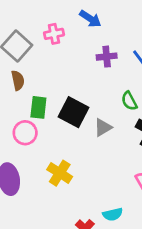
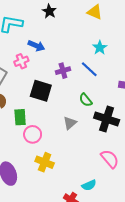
blue arrow: (90, 19) -> (36, 46), moved
black square: (74, 112) -> (41, 91), moved
pink circle: (25, 133) -> (33, 134), moved

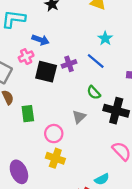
black square: (41, 91) -> (46, 72), moved
pink circle: (33, 134) -> (54, 134), moved

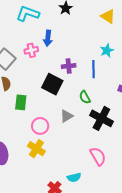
blue arrow: (41, 40) -> (48, 38), turned 63
blue line: (96, 61) -> (93, 69), turned 36
black square: (46, 72) -> (52, 84), moved

